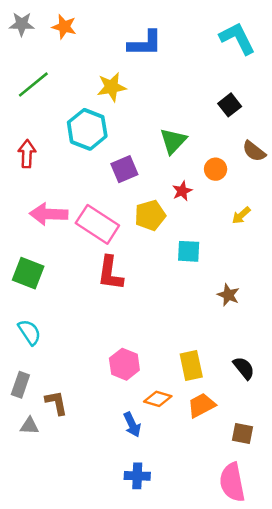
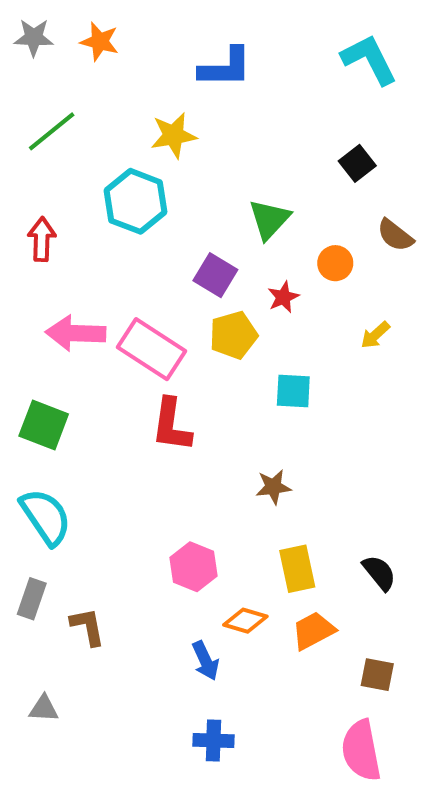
purple square: (124, 169) -> (215, 275), moved, turned -36
brown star: (228, 295) -> (273, 487), moved, turned -30
cyan semicircle: (29, 332) -> (46, 517), size x1.4
gray triangle: (29, 426) -> (44, 709), moved

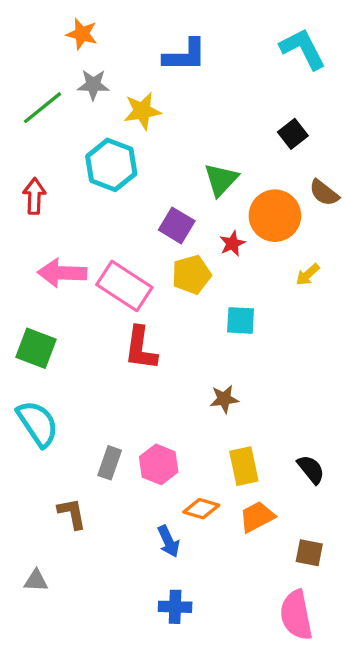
gray star: (34, 38) -> (93, 85), moved
orange circle: (335, 263) -> (275, 216), size x1.8
gray rectangle: (32, 599) -> (110, 463), moved

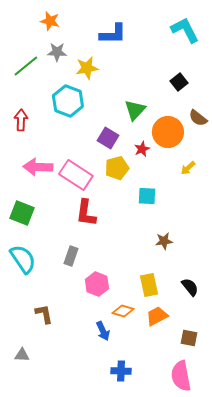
brown star: (224, 399) -> (164, 241), moved
gray rectangle: (110, 463) -> (71, 256), moved
blue cross: (175, 607) -> (121, 371), moved

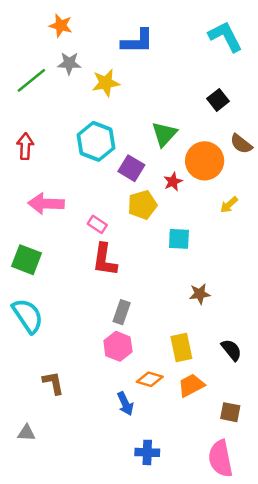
cyan hexagon: (68, 101) -> (96, 141), moved
pink rectangle: (76, 175) -> (97, 224), moved, size x0.5
gray rectangle: (71, 256) -> (122, 312), moved

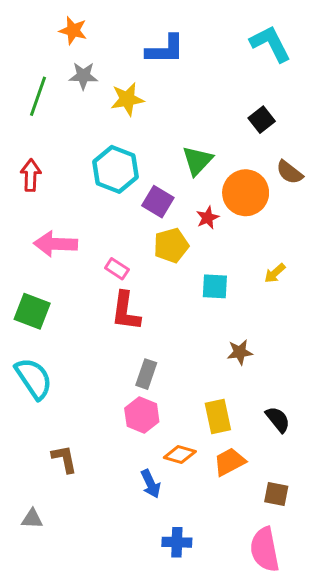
green line: (31, 80) -> (38, 96), turned -32
yellow arrow: (229, 205) -> (275, 273), moved

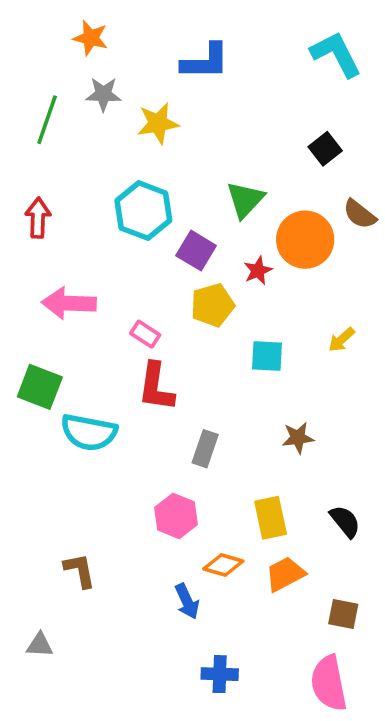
gray rectangle: (146, 374) -> (205, 449), moved
cyan semicircle: (34, 378) -> (89, 432), moved, turned 135

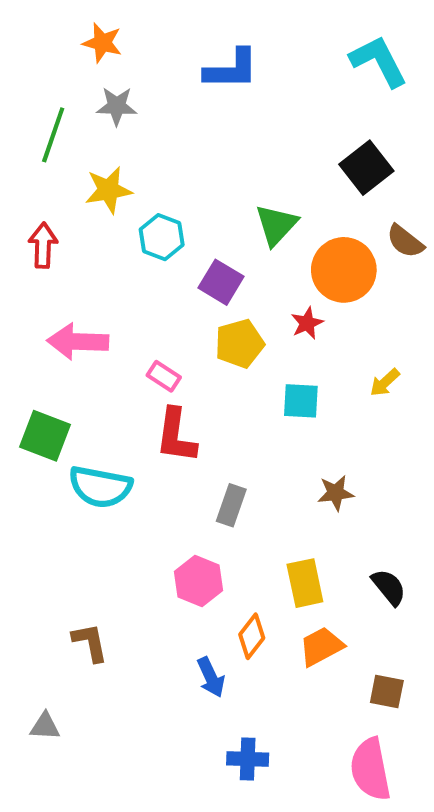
yellow star: (158, 123) -> (108, 190), moved
black square: (325, 149) -> (366, 168), size x1.4
cyan hexagon: (143, 211) -> (162, 237), size x0.7
red star: (258, 271) -> (307, 323), moved
orange diamond: (223, 565) -> (252, 636), turned -69

